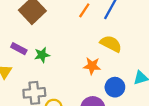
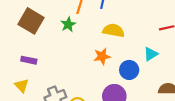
green star: (42, 55) -> (68, 24), moved

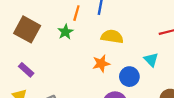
cyan triangle: (151, 54) -> (151, 60), turned -40
purple rectangle: (29, 60) -> (26, 70), turned 32

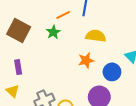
orange line: (76, 13) -> (63, 15), turned 48
purple rectangle: (26, 70) -> (18, 67), turned 40

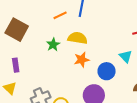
green star: (53, 32) -> (53, 45), moved
yellow semicircle: (96, 36) -> (77, 38), moved

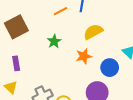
brown square: (17, 30) -> (16, 27), turned 35
yellow semicircle: (77, 38) -> (93, 32), moved, turned -36

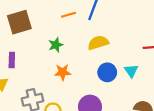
orange star: (84, 56) -> (63, 72), moved
blue circle: (110, 68) -> (107, 72), moved

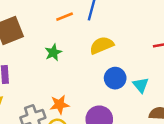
cyan triangle: (131, 71) -> (141, 85), moved
orange star: (63, 72) -> (59, 105), moved

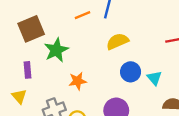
green star: (53, 52) -> (56, 50), moved, size x1.5
orange star: (59, 105) -> (78, 81), moved

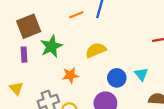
yellow semicircle: (117, 41) -> (96, 50), moved
purple rectangle: (28, 70) -> (24, 55), moved
blue circle: (131, 72) -> (117, 78), moved

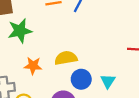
yellow semicircle: (96, 50) -> (66, 58), moved

